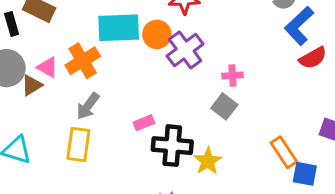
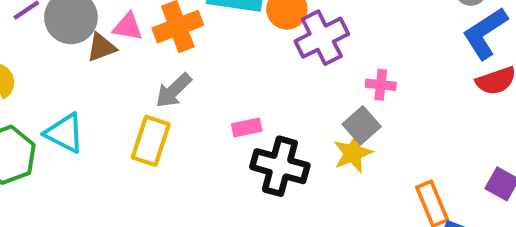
pink triangle: (48, 67) -> (128, 27), turned -30
yellow star: (208, 161) -> (353, 153), moved

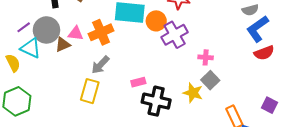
gray square: (362, 125) -> (210, 80), moved
cyan triangle: (65, 133) -> (31, 48), moved
yellow star: (353, 153) -> (193, 93), turned -30

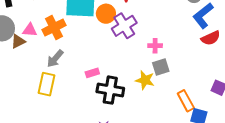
gray square: (210, 80) -> (161, 67), turned 30

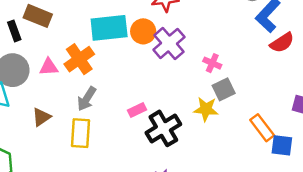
brown triangle: (18, 41) -> (41, 117), moved
pink cross: (155, 46) -> (212, 63), turned 32
black cross: (110, 90) -> (163, 128), turned -32

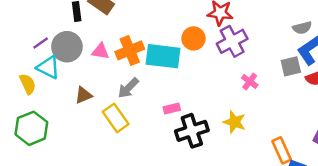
cyan rectangle: (109, 28) -> (163, 56), moved
purple cross: (169, 43) -> (232, 41), moved
gray square: (224, 89) -> (291, 66), moved
yellow rectangle: (81, 133) -> (116, 118), turned -52

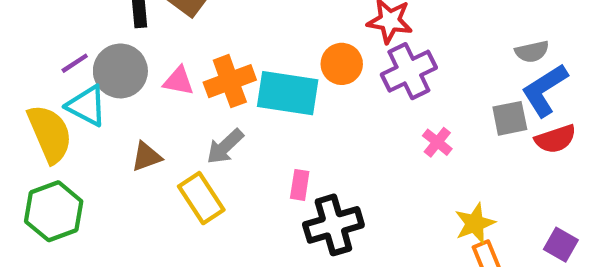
yellow semicircle: (28, 84) -> (50, 134), size x1.6
pink rectangle: (172, 109) -> (300, 185), turned -70
yellow star: (234, 122) -> (475, 223), moved, turned 30

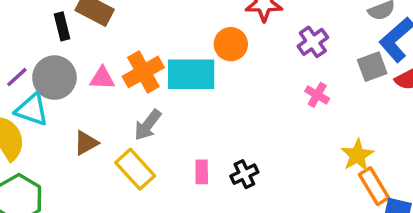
purple cross: (409, 71) -> (313, 42), moved, size x0.7
pink rectangle: (300, 185) -> (202, 172), moved
black cross: (333, 225) -> (244, 174), size x0.6

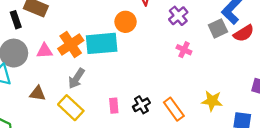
brown triangle: (86, 143) -> (38, 93), turned 42
yellow star: (357, 155) -> (212, 101), moved, turned -30
orange rectangle: (374, 186) -> (174, 109), moved

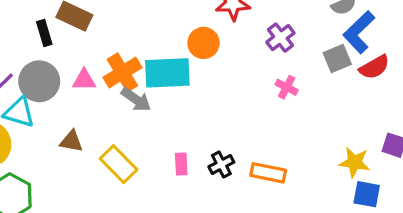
gray arrow: (76, 78) -> (136, 99), moved, turned -90
yellow star: (212, 101) -> (355, 162), moved
orange rectangle: (174, 109) -> (268, 173), turned -45

